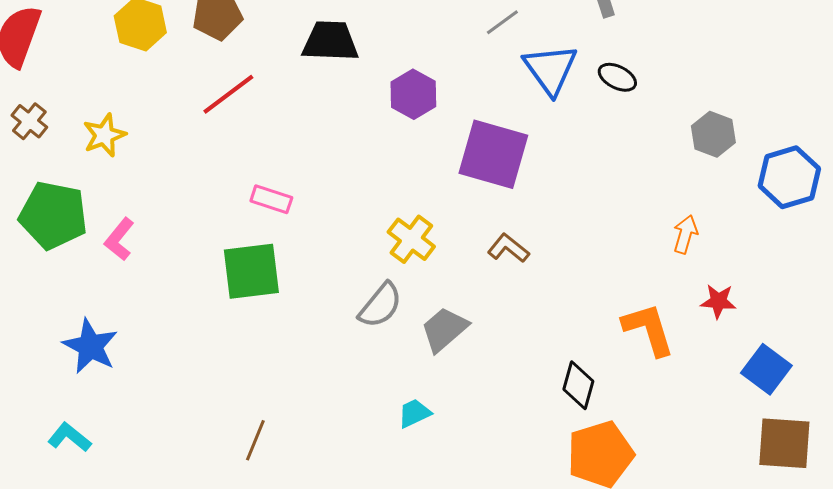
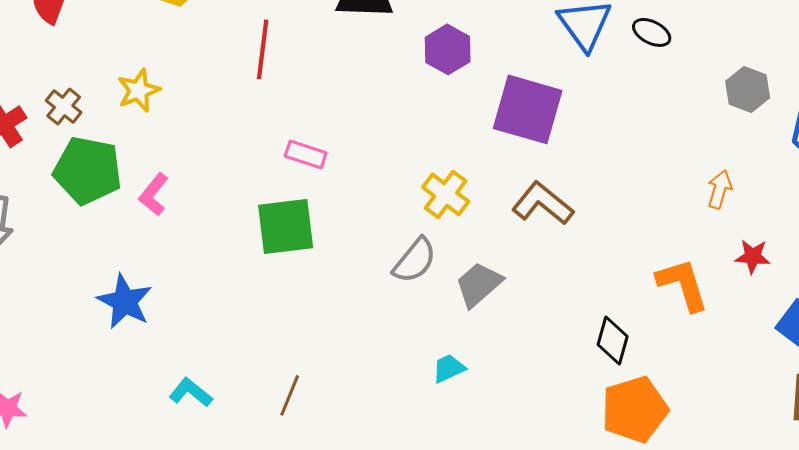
red line: (228, 94) -> (263, 49), turned -46
brown cross: (29, 121) -> (64, 106), moved
brown L-shape: (508, 248) -> (543, 203), size x1.5
cyan L-shape: (69, 437) -> (191, 392), moved

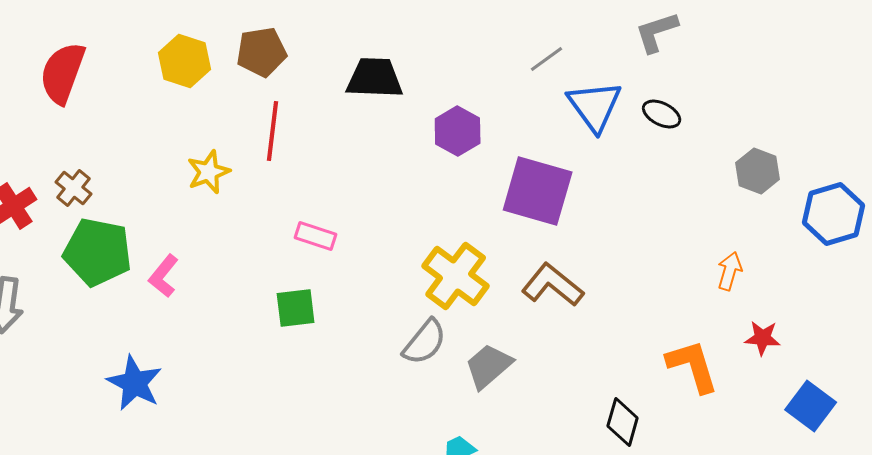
yellow star: (139, 90) -> (209, 172), moved
yellow cross: (446, 194) -> (456, 276), size x1.4
green square: (286, 226) -> (296, 308), size x0.7

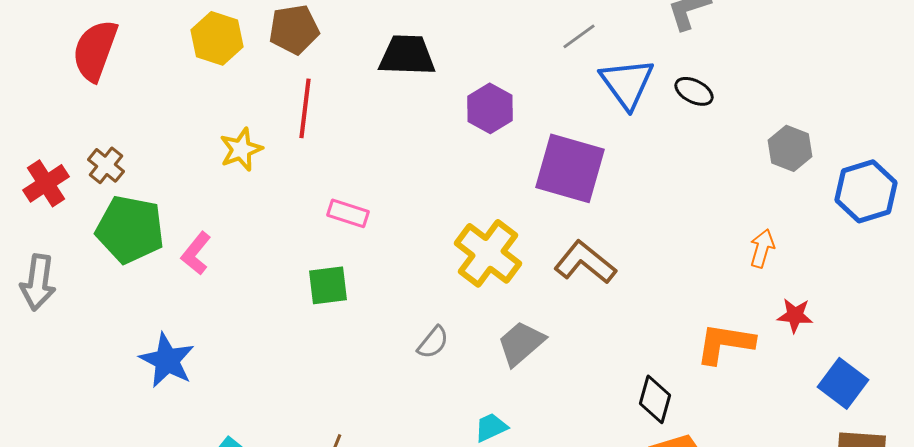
gray semicircle: (425, 342) -> (433, 342), moved, size x0.7
orange L-shape: (693, 366) -> (725, 343), turned -64

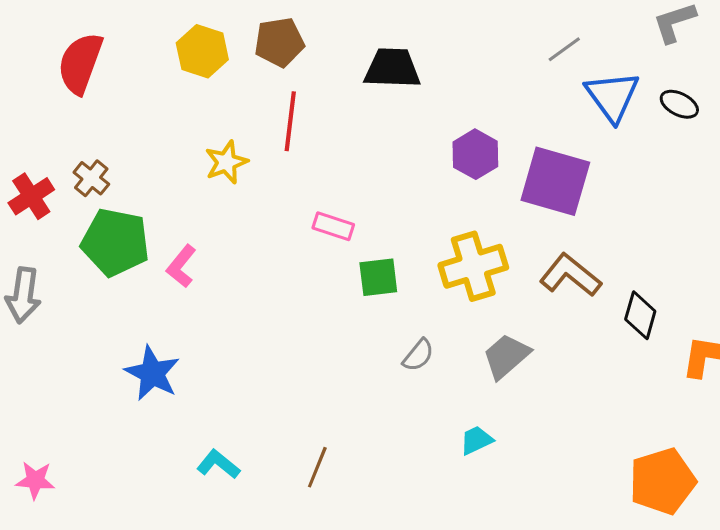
purple hexagon: (490, 108) -> (475, 154), moved
yellow cross: (488, 253) -> (473, 266), turned 36
green square: (328, 285) -> (378, 277), moved
black diamond: (655, 399) -> (640, 315), moved

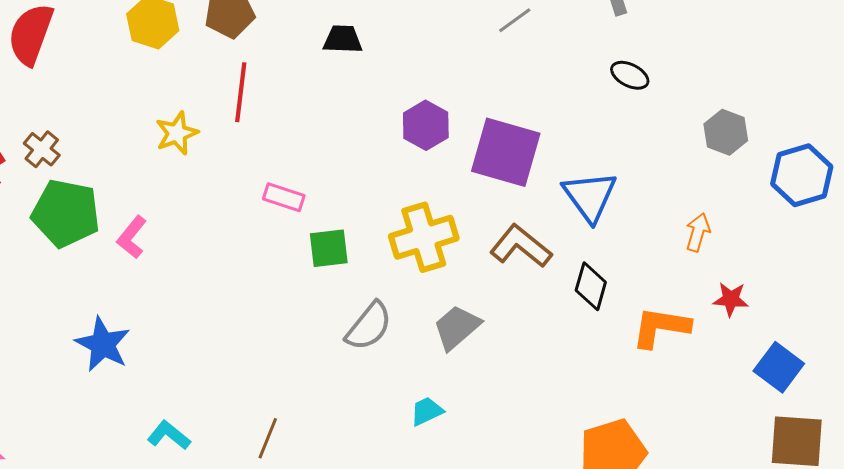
black trapezoid: (392, 68) -> (343, 39), size x0.7
blue triangle: (612, 96) -> (590, 196), moved
gray semicircle: (418, 355) -> (369, 326), size x1.5

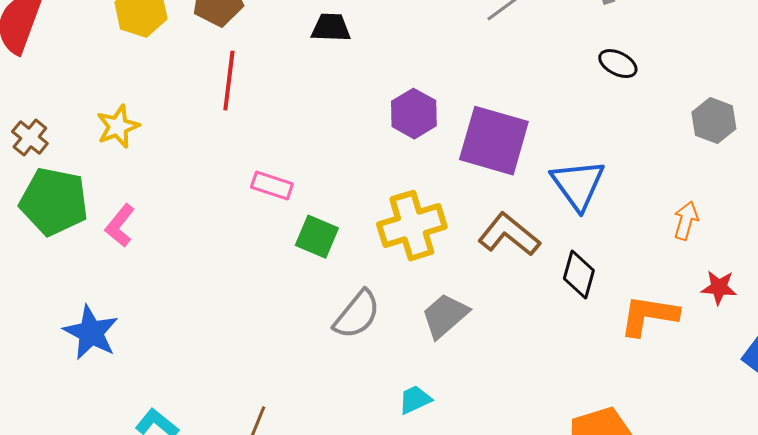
yellow star: (177, 133) -> (118, 127), moved
green square: (329, 248) -> (317, 237), turned 30

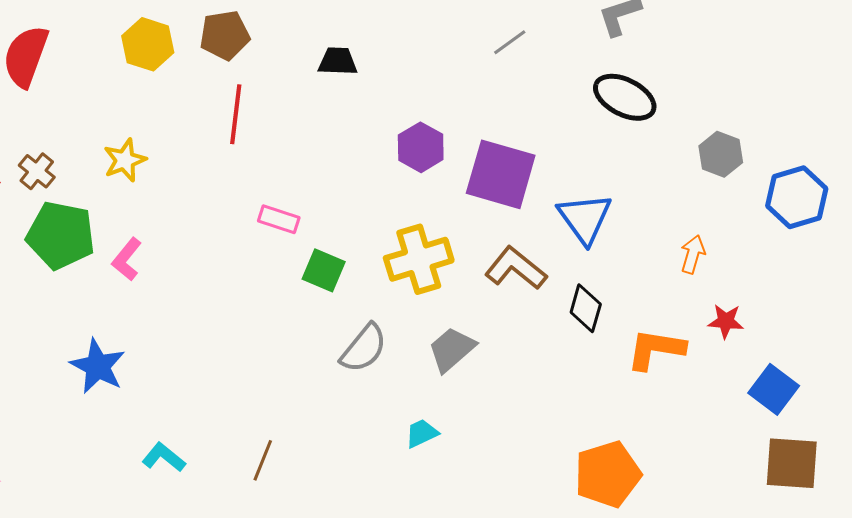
black ellipse: (618, 64) -> (625, 97), size x1.6

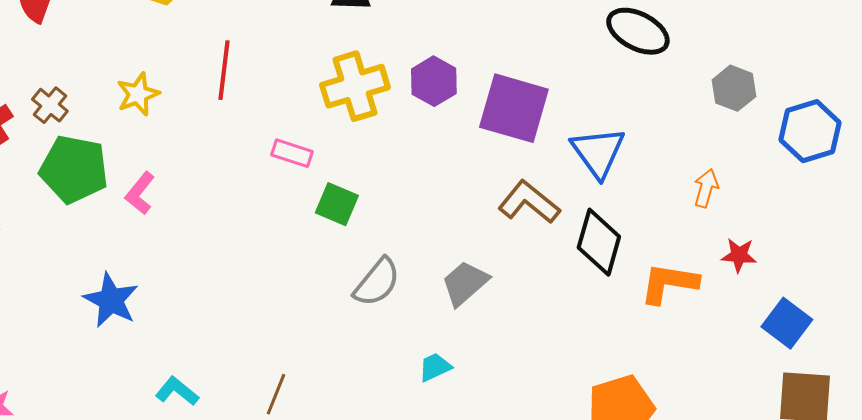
red line: (236, 114) -> (224, 70), moved
yellow cross: (419, 259) -> (355, 86), moved
black diamond: (586, 308) -> (599, 242), size x1.4

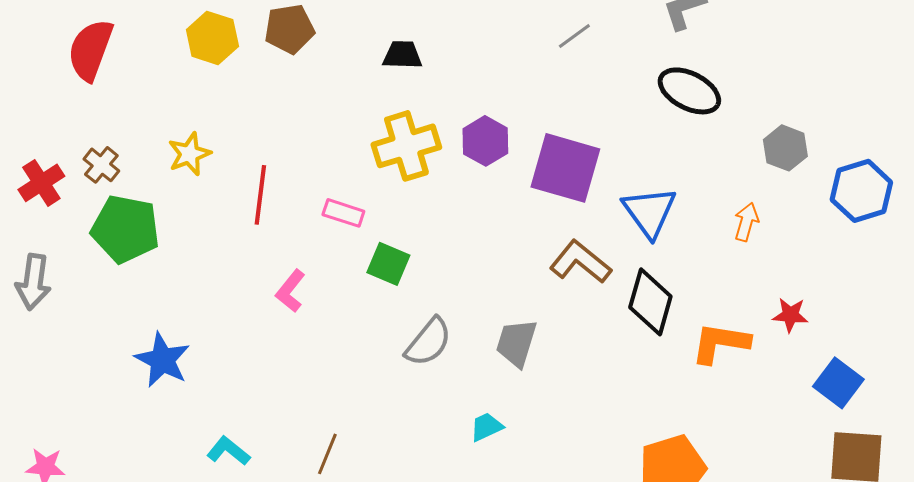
red line: (224, 70) -> (260, 195), moved
orange arrow: (706, 188) -> (746, 222), moved
pink L-shape: (140, 193) -> (290, 291), moved
gray trapezoid: (465, 283) -> (516, 343), turned -32

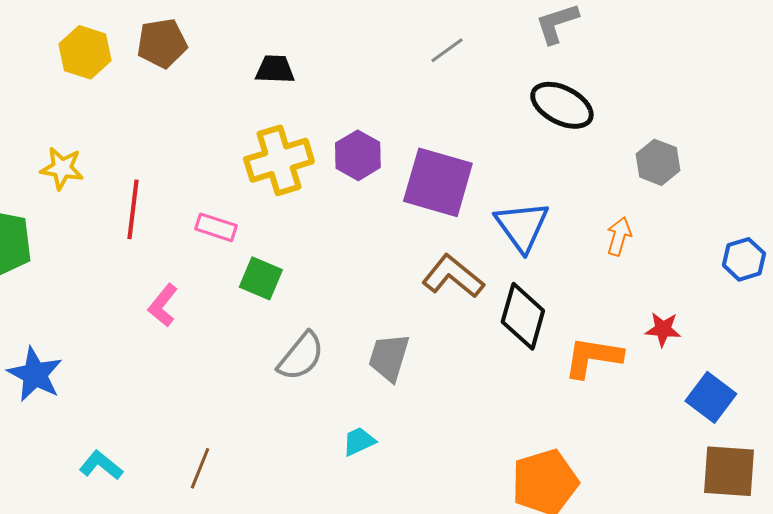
yellow star: (189, 154) -> (62, 168), turned 30
blue hexagon: (861, 191) -> (744, 259), moved, size x0.7

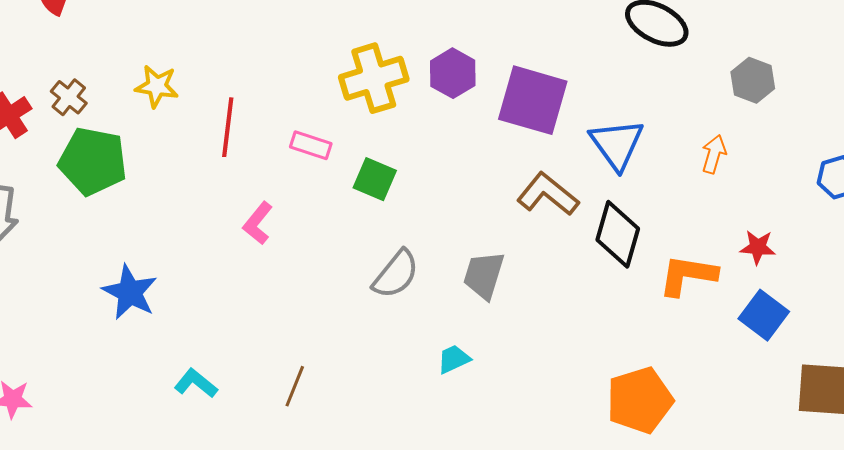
green square: (261, 278) -> (375, 179), moved
blue square: (711, 397) -> (764, 315), moved

